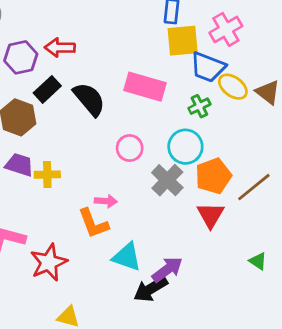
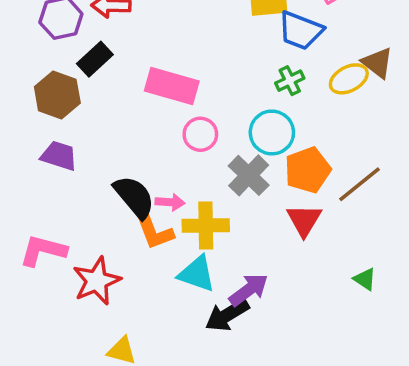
pink rectangle: (145, 87) -> (172, 86), moved
yellow ellipse: (233, 87) -> (349, 79), moved, turned -64
black semicircle: (89, 99) -> (134, 197), moved
yellow cross: (47, 175) -> (206, 225), moved, size x1.4

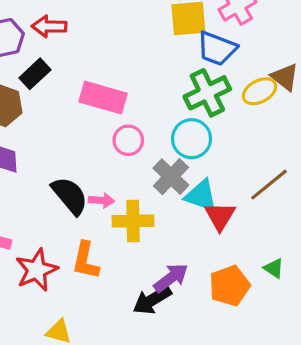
green cross: (290, 81) -> (207, 93), size x1.8
orange pentagon: (308, 170) -> (229, 286), moved
orange L-shape: (154, 231) -> (86, 260), moved, turned 33
cyan triangle: (197, 274) -> (201, 196), moved

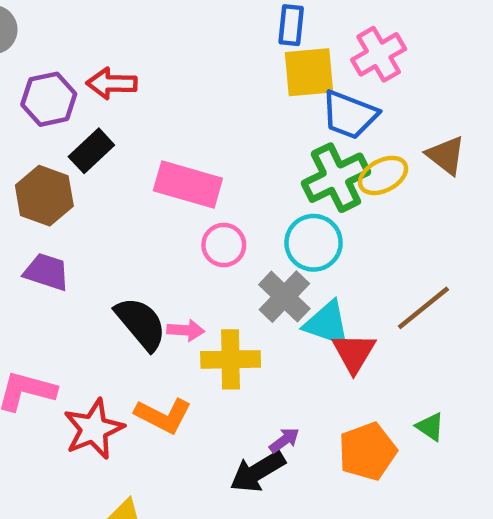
yellow ellipse: (260, 91) -> (383, 175), moved
orange L-shape: (86, 260) -> (163, 416), turned -75
purple arrow: (171, 278) -> (284, 440), size x0.6

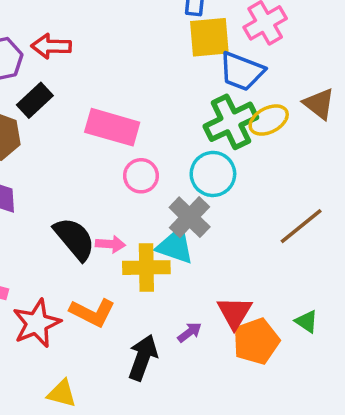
cyan triangle: (327, 324) -> (175, 246), moved
red triangle: (354, 353) -> (235, 313), moved
black arrow: (257, 472) -> (143, 357), moved, turned 141

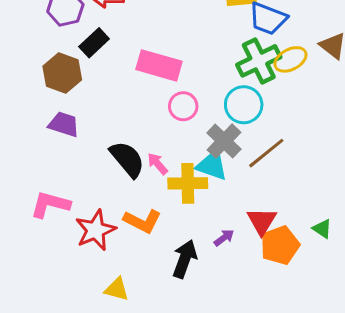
brown line: (301, 226) -> (266, 153), moved
pink arrow: (110, 244) -> (157, 164), turned -135

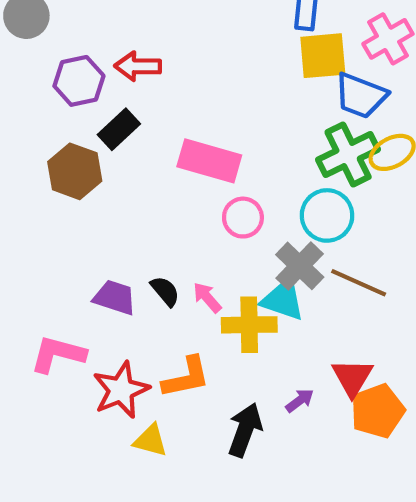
purple trapezoid: (64, 124) -> (115, 297), moved
brown line: (266, 153) -> (359, 283), turned 63
black semicircle: (127, 159) -> (165, 291), size x0.6
orange L-shape: (142, 221) -> (186, 377), turned -39
yellow triangle: (117, 289) -> (150, 440), moved

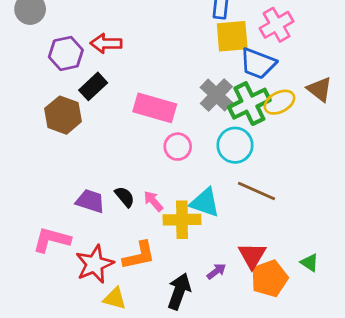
gray cross: (300, 266) -> (216, 95), moved

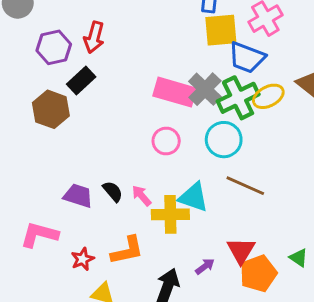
red arrow: (106, 43) -> (94, 37), turned -76
pink rectangle: (155, 108) -> (175, 92), moved
red star: (95, 264) -> (83, 259), size x0.6

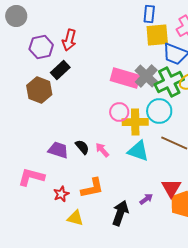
yellow cross: (170, 214) -> (135, 122), moved

